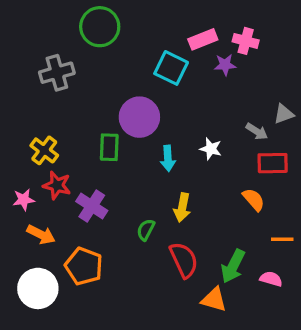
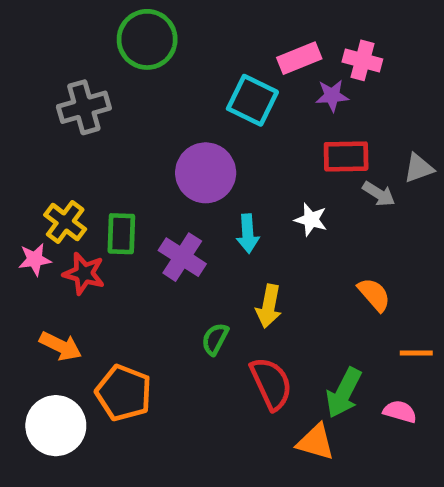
green rectangle: (109, 147) -> (121, 234), moved
red rectangle: (273, 163) -> (346, 156), moved
pink star: (24, 200) -> (35, 259), moved
purple cross: (92, 206) -> (182, 257), moved

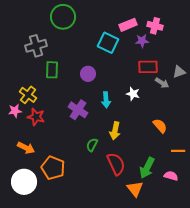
purple circle: (206, 173) -> (88, 74), size x0.6
green rectangle: (121, 234) -> (52, 70), moved
orange triangle: (316, 442) -> (135, 189), turned 36

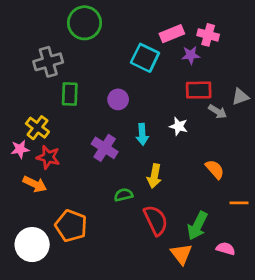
green semicircle: (92, 145) -> (123, 195), turned 48
orange arrow: (26, 148) -> (35, 184), moved
pink semicircle: (171, 176) -> (226, 249), moved

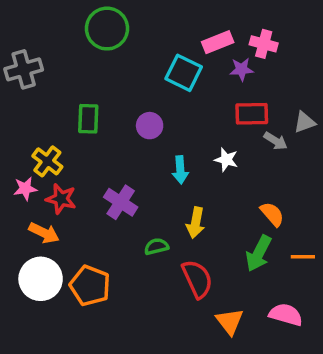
gray cross: (48, 62) -> (24, 69), moved
purple cross: (105, 148) -> (121, 202), moved
green arrow: (197, 226) -> (259, 253), moved
white circle: (32, 245) -> (41, 279), moved
pink semicircle: (226, 249) -> (286, 315), size x1.4

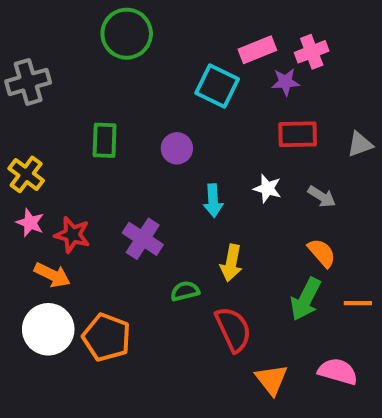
pink cross: (264, 44) -> (312, 52), turned -36
gray arrow: (276, 141) -> (322, 197), moved
yellow cross: (47, 161) -> (26, 174), moved
pink star: (25, 189) -> (30, 223), turned 30

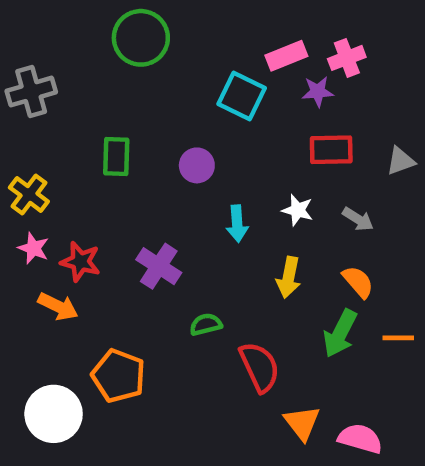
yellow arrow: (231, 263) -> (289, 277), moved
white circle: (48, 329) -> (54, 414), moved
pink semicircle: (338, 371) -> (360, 439), moved

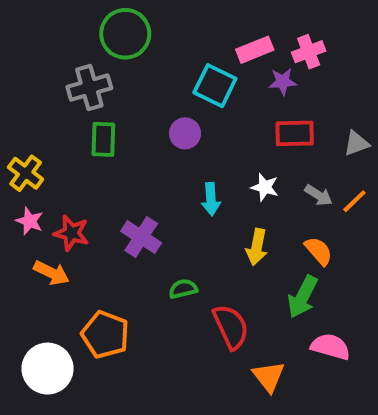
gray cross: (31, 92) -> (89, 88), moved
purple circle: (197, 165) -> (185, 133), moved
orange line: (398, 338) -> (354, 201), moved, turned -44
pink semicircle: (360, 439) -> (330, 347), moved

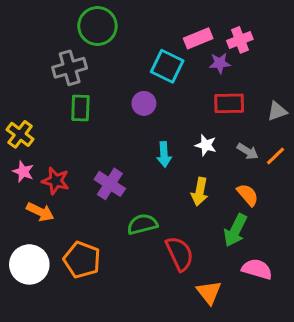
green semicircle: (183, 289) -> (142, 224), size x1.4
white circle: (48, 369) -> (29, 264), moved

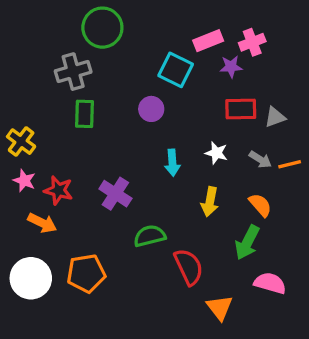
gray triangle: (277, 111) -> (275, 117), moved
orange line: (276, 156) -> (290, 164), turned 30
orange pentagon: (82, 260) -> (86, 273), turned -30

